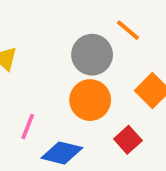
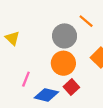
red square: (128, 140) -> (71, 87), moved

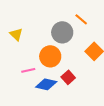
orange circle: (63, 63) -> (50, 56), moved
pink line: (26, 79) -> (28, 70), turned 56

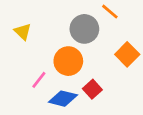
pink line: (28, 70) -> (39, 80), turned -40

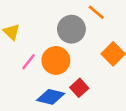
pink line: (39, 80) -> (28, 62), moved

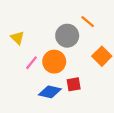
red square: (79, 88) -> (74, 84), turned 32

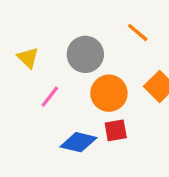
gray circle: (67, 36) -> (85, 54), moved
orange circle: (54, 62) -> (109, 93), moved

